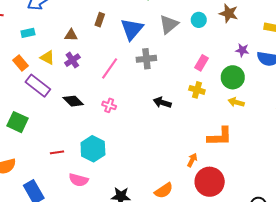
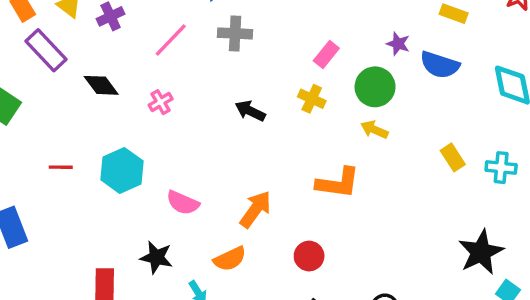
pink cross: (109, 105) -> (161, 102), turned 32
orange arrow: (192, 160) -> (255, 209), moved, size x1.6
pink semicircle: (79, 180) -> (183, 203), moved
red circle: (210, 182) -> (309, 256), size x0.6

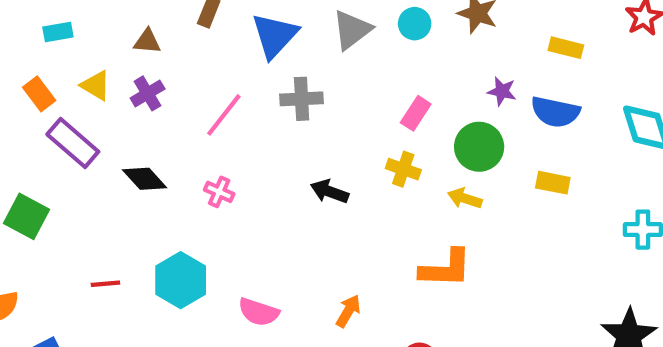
pink cross: (161, 102) -> (219, 192), turned -30
yellow arrow: (374, 130) -> (465, 198), moved
yellow rectangle: (453, 157) -> (553, 183), moved, turned -40
orange arrow: (255, 209) -> (348, 311), size x0.7

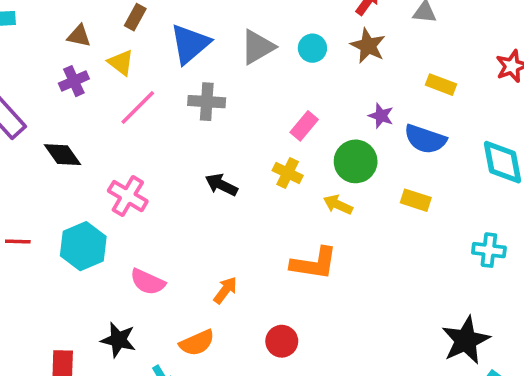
yellow triangle: (96, 85) -> (121, 63), moved
pink cross: (219, 192) -> (128, 196), moved, size x1.5

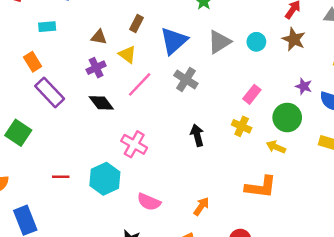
gray cross: (207, 102) -> (186, 79), turned 30
black diamond: (62, 155) -> (101, 103), moved
black arrow: (221, 185) -> (197, 135), turned 50

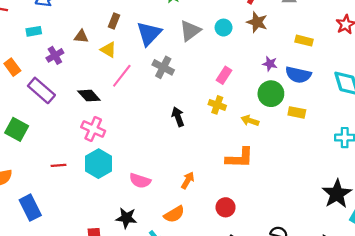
orange rectangle: (33, 62) -> (12, 67), moved
purple cross: (96, 68) -> (55, 55), moved
green circle: (287, 118) -> (271, 94), moved
pink cross: (134, 144) -> (93, 129), moved

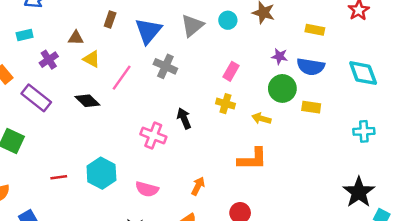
yellow triangle: (108, 50) -> (92, 59), moved
pink cross: (93, 129) -> (153, 136), moved

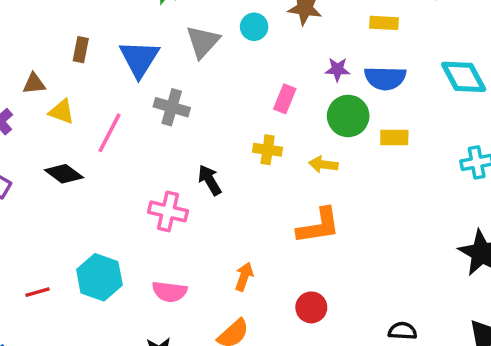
pink rectangle: (231, 71) -> (285, 99), moved

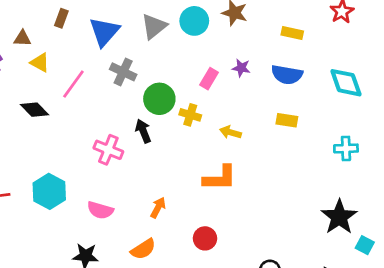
cyan circle: (254, 27) -> (194, 21), size x1.4
purple star: (337, 69) -> (241, 68), moved
green circle: (348, 116) -> (159, 99), moved

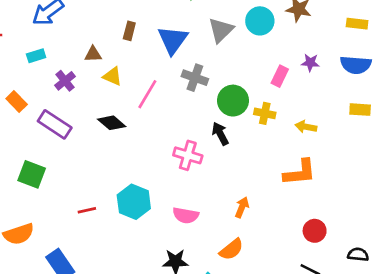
red circle: (205, 238) -> (315, 231), moved

